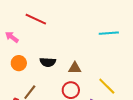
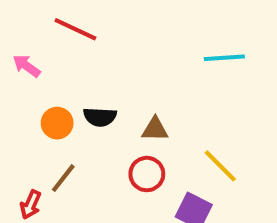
orange circle: (19, 63) -> (57, 123), moved

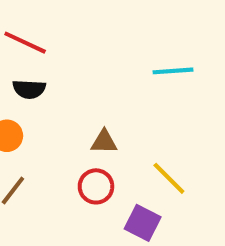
black semicircle: (100, 117) -> (29, 89), moved

